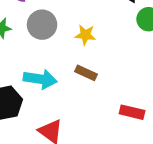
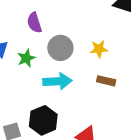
cyan arrow: (40, 79) -> (57, 81), moved

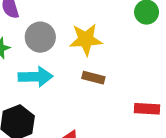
yellow star: (99, 49) -> (86, 40), size x1.5

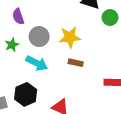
cyan arrow: (36, 77) -> (37, 63), turned 30

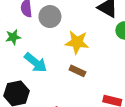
gray circle: (39, 37) -> (50, 17), moved

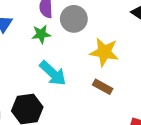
green star: (13, 37) -> (41, 34), moved

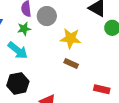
cyan arrow: (53, 73) -> (18, 50), moved

